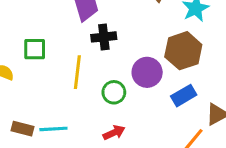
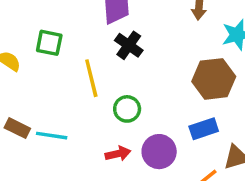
black cross: (104, 37) -> (129, 45), turned 30
yellow line: (77, 72) -> (91, 78), turned -32
purple circle: (147, 72) -> (159, 152), moved

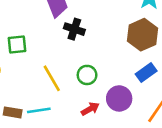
yellow line: (91, 78) -> (52, 78), moved

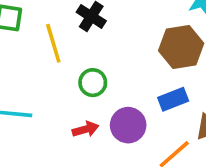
yellow line: (52, 78) -> (53, 43), moved

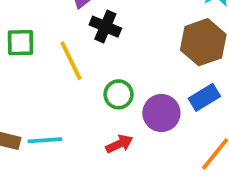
purple circle: (128, 125) -> (161, 113), moved

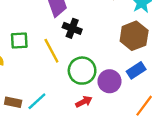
green circle: (119, 94) -> (82, 71), size x1.5
cyan line: (45, 140) -> (37, 101), turned -36

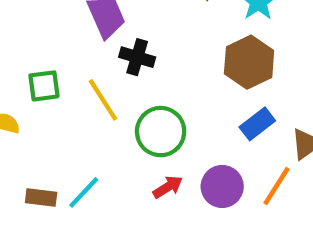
purple circle: (109, 81) -> (222, 186), moved

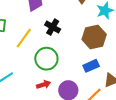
black cross: (137, 57) -> (53, 27), moved
yellow line: (103, 100) -> (24, 38), turned 55

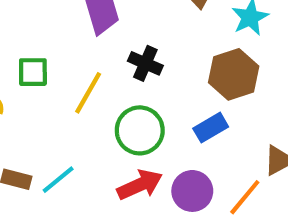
blue rectangle: (91, 66) -> (211, 128), moved
red arrow: (44, 85) -> (140, 185), size x1.5

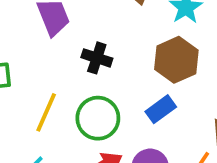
yellow line: (88, 93) -> (46, 112), moved

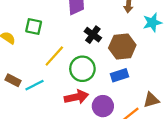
brown hexagon: (176, 60) -> (122, 47), moved

